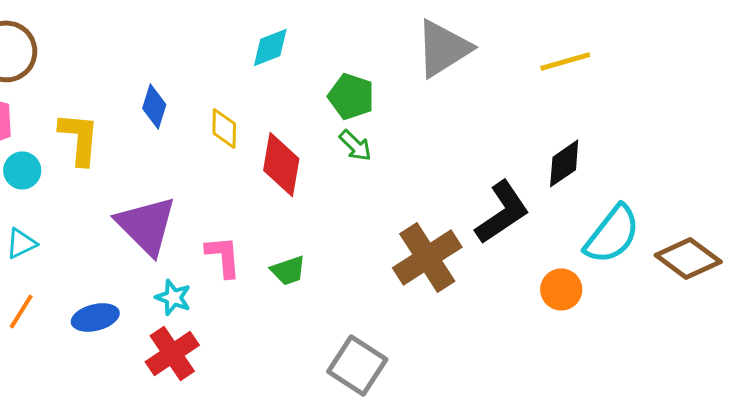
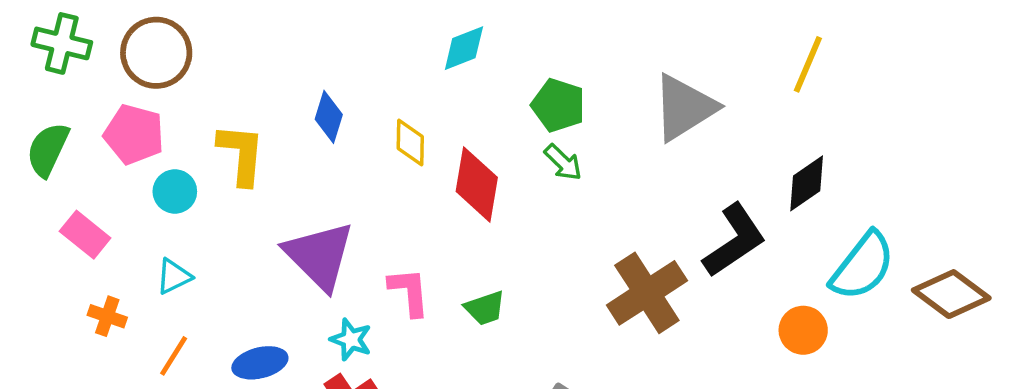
gray triangle: (443, 48) -> (684, 108), moved
yellow line: (565, 61) -> (808, 64), turned -51

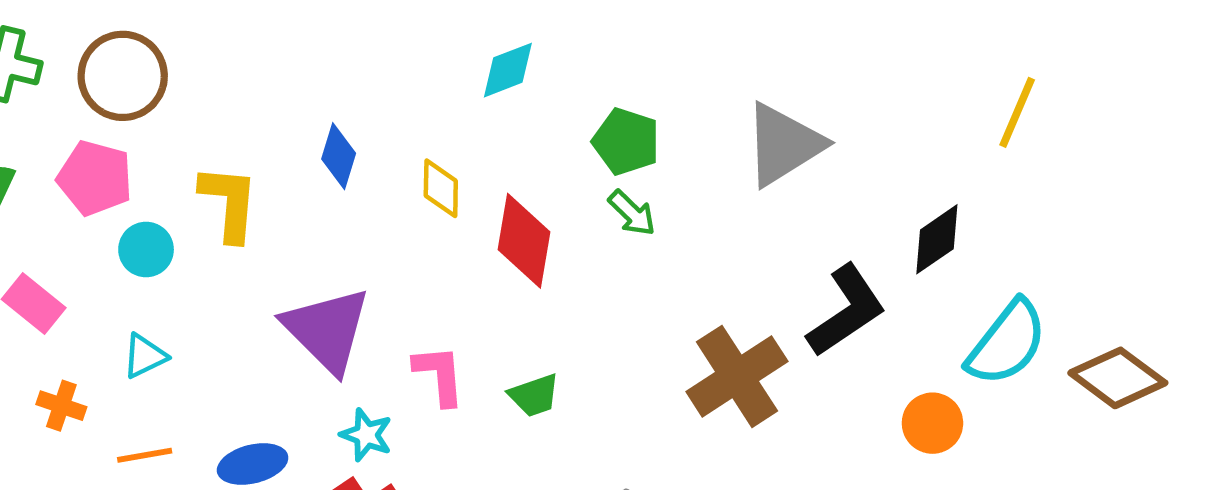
yellow line: (808, 64) -> (1017, 112), moved
orange line: (174, 356) -> (145, 455), turned 48

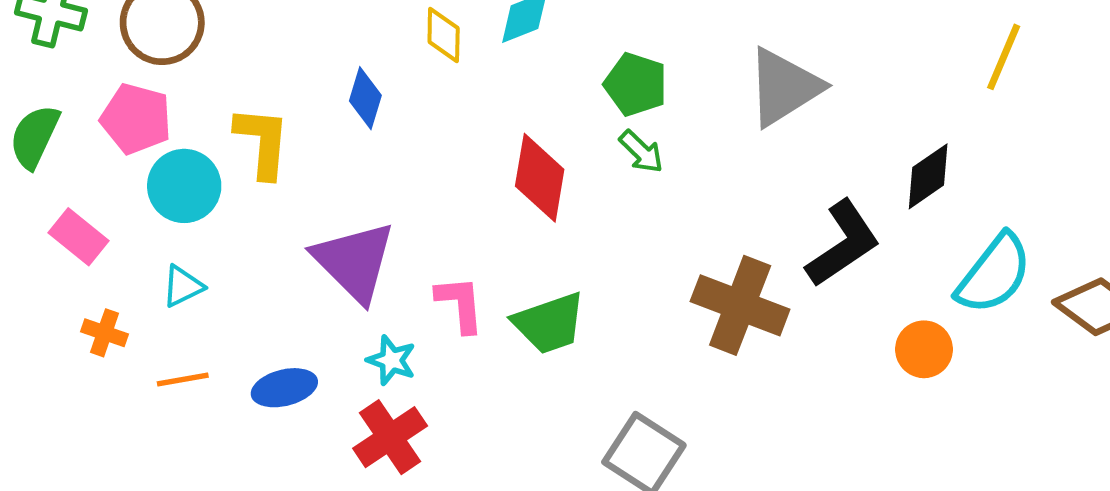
yellow diamond: (441, 188) -> (444, 35), moved
cyan circle: (146, 250) -> (184, 186), size x1.4
brown cross: (737, 376) -> (740, 305), turned -36
green trapezoid: (534, 395) -> (549, 323), size x1.5

